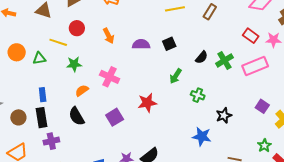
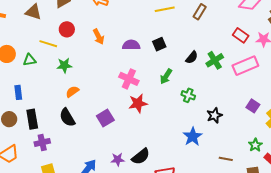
pink cross: (110, 77) -> (129, 79), moved
blue rectangle: (43, 95) -> (18, 92), moved
blue star: (202, 136) -> (193, 137), turned 30

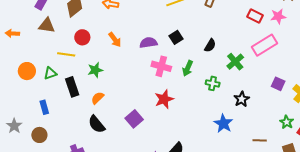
green cross: (215, 60) -> (235, 62), moved
green star: (64, 65) -> (95, 70), moved
pink cross: (129, 79) -> (161, 66), moved
black rectangle: (32, 119) -> (72, 87), moved

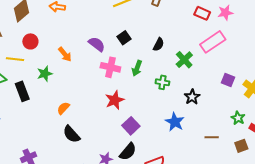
orange arrow: (115, 40) -> (65, 54), moved
purple semicircle: (148, 43) -> (97, 44), turned 48
orange semicircle: (98, 98) -> (63, 108), moved
purple square: (134, 119) -> (131, 126), moved
black semicircle: (97, 124) -> (71, 134), moved

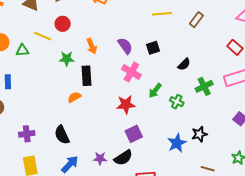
green arrow: (137, 68) -> (155, 90), moved
black rectangle: (22, 91) -> (86, 76), moved
black star: (192, 97) -> (199, 134), moved
black semicircle: (71, 134) -> (62, 135), moved

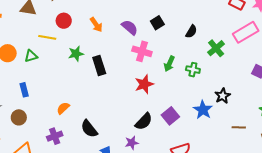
orange arrow: (92, 46) -> (96, 25), moved
orange semicircle: (74, 97) -> (63, 108), moved
purple square: (134, 134) -> (170, 116), moved
black semicircle: (123, 158) -> (144, 121), moved

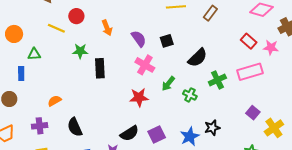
black semicircle: (191, 32) -> (198, 58), size x1.5
green triangle: (31, 56) -> (34, 54), moved

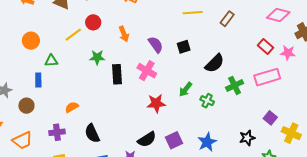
yellow line: (56, 28) -> (73, 35), turned -60
pink cross: (145, 65) -> (147, 71), moved
black star: (212, 128) -> (247, 138), moved
yellow cross: (274, 128) -> (291, 133), turned -30

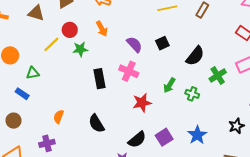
orange arrow: (124, 34) -> (102, 29), moved
green star: (97, 57) -> (80, 49), moved
blue rectangle: (38, 80) -> (22, 94), turned -48
orange semicircle: (72, 107) -> (59, 117), turned -32
black semicircle: (92, 133) -> (96, 124), moved

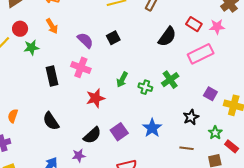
black semicircle: (195, 56) -> (167, 37), moved
green cross: (218, 75) -> (170, 80), moved

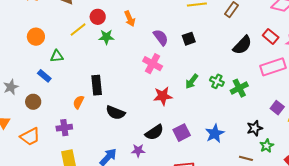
black rectangle: (52, 76) -> (97, 85), moved
green cross: (145, 87) -> (217, 81), moved
black semicircle: (51, 121) -> (115, 113), turned -42
green star: (215, 133) -> (267, 146), moved

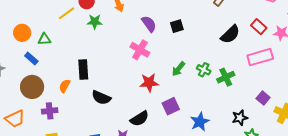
orange circle: (36, 37) -> (22, 33), moved
brown circle: (33, 102) -> (32, 87), moved, size x1.5
purple square: (182, 133) -> (171, 106), moved

